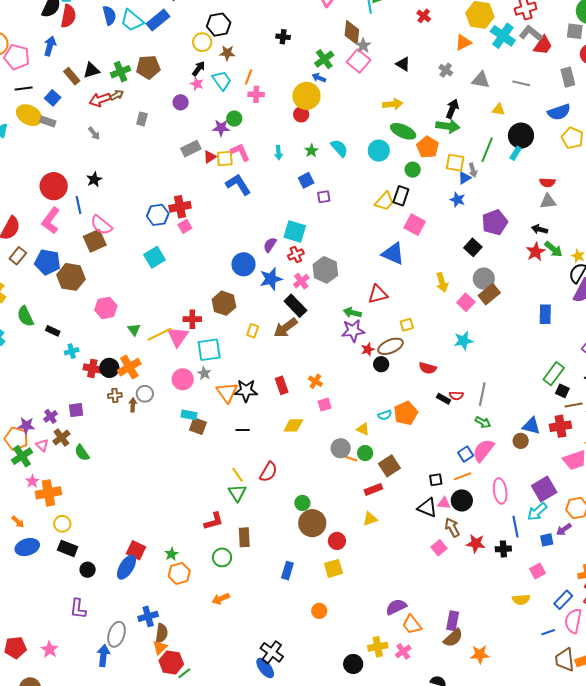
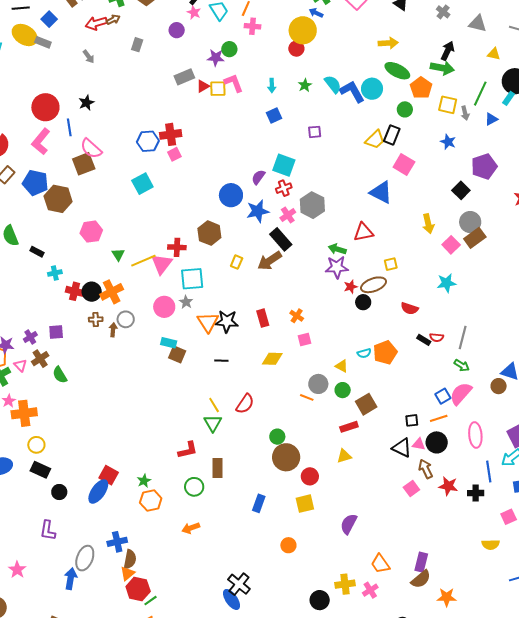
blue triangle: (465, 178) -> (491, 119), moved
blue square: (306, 180) -> (274, 115), moved
blue L-shape: (238, 184) -> (352, 91), moved
orange line: (351, 458) -> (307, 397), moved
purple semicircle: (396, 607) -> (349, 524), moved, turned -40

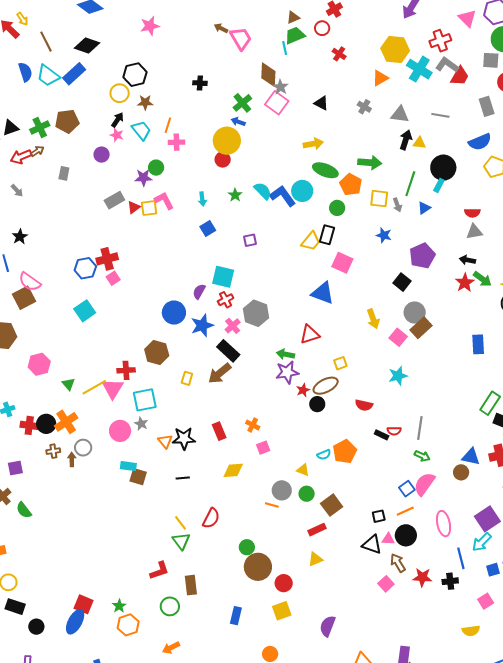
black arrow: (448, 51) -> (406, 140), moved
orange triangle: (208, 322) -> (165, 441), size x0.7

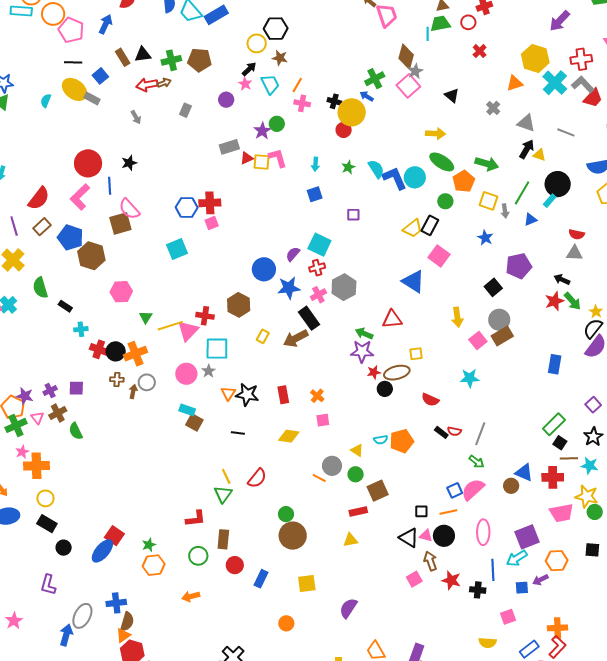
black cross: (200, 83) -> (334, 101), moved
purple star: (143, 178) -> (262, 131), turned 30
red circle: (284, 583) -> (235, 565), moved

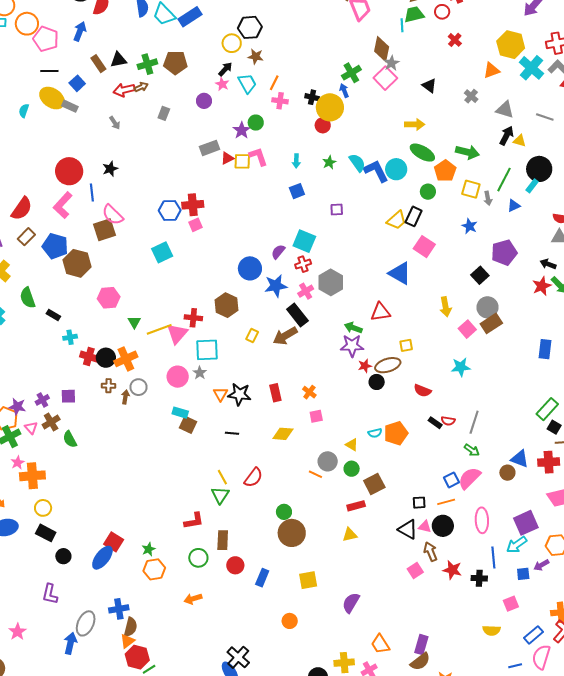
blue arrow: (367, 96) -> (344, 91), turned 40

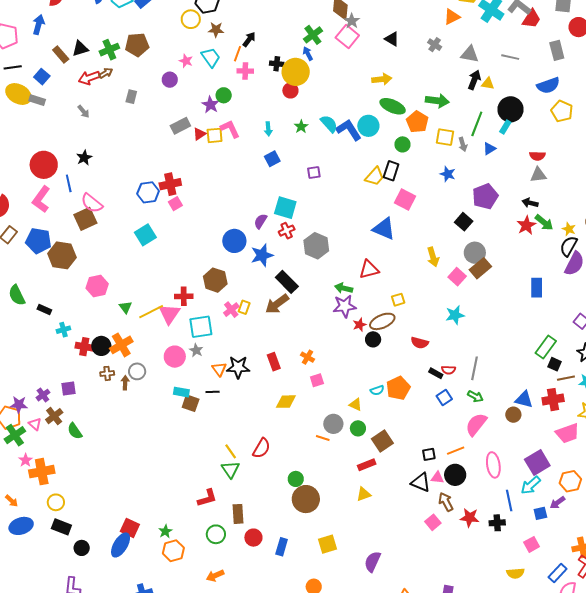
black arrow: (225, 69) -> (249, 39), moved
pink cross: (306, 291) -> (231, 310), moved
black line: (232, 433) -> (213, 392), moved
blue square: (451, 480) -> (444, 398), moved

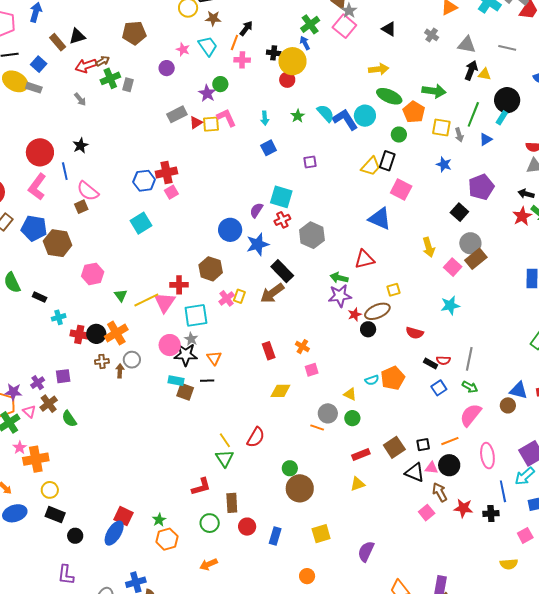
green cross: (109, 50) -> (110, 78), moved
brown square: (85, 219) -> (81, 207), size x0.6
black star: (238, 367) -> (186, 355), moved
brown square: (382, 441) -> (394, 447), moved

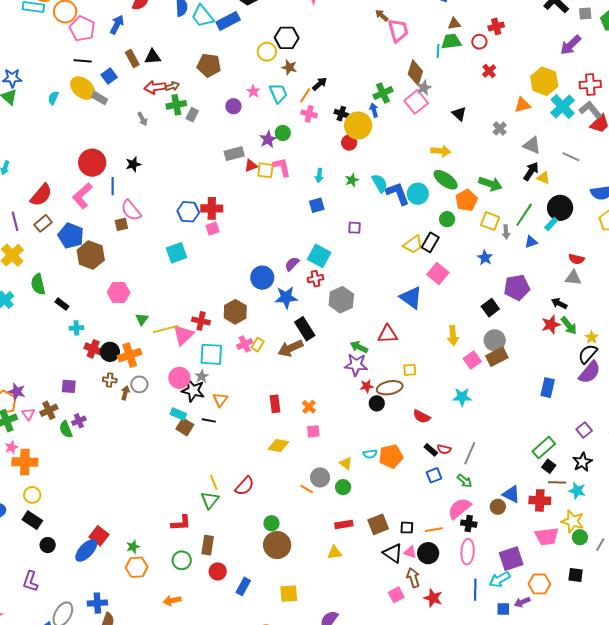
purple cross: (38, 383) -> (79, 421), moved
black cross: (491, 514) -> (469, 524), moved

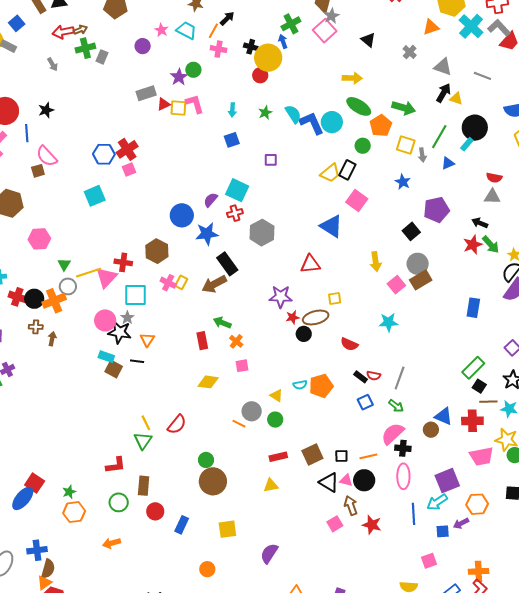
cyan trapezoid: (278, 93) -> (186, 30), turned -35
red cross: (212, 208) -> (127, 149), turned -30
pink cross: (245, 344) -> (168, 283), turned -35
green arrow: (359, 347) -> (222, 323), moved
gray circle: (139, 384) -> (68, 286), moved

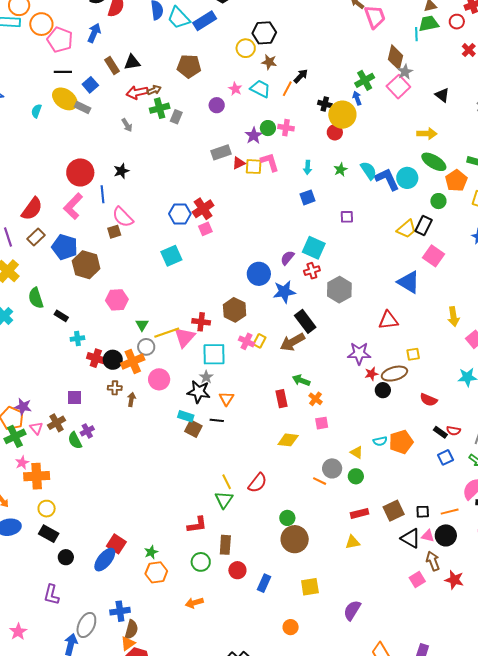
pink cross: (219, 49) -> (286, 128), moved
pink circle: (105, 320) -> (159, 379), moved

